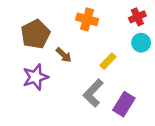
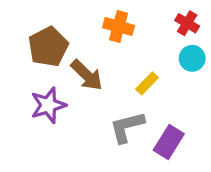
red cross: (137, 17) -> (187, 23), turned -35
brown arrow: (64, 55) -> (87, 75), size x1.5
gray L-shape: (93, 93) -> (127, 127), turned 32

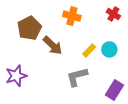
cyan circle: (192, 58) -> (109, 49), moved
purple star: (48, 105) -> (16, 76), moved
purple rectangle: (169, 142) -> (114, 90), moved

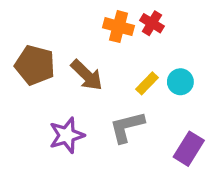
red cross: (113, 14) -> (152, 23), moved
brown pentagon: (29, 28) -> (35, 65), moved, turned -30
purple star: (16, 76) -> (67, 135), moved

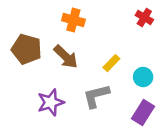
red cross: (152, 23) -> (144, 17), moved
orange cross: (119, 27) -> (73, 20), moved
cyan circle: (180, 82) -> (143, 77), moved

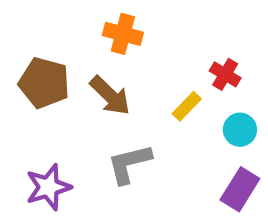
red cross: (144, 17) -> (225, 74), moved
gray L-shape: (96, 96) -> (129, 164), moved
purple star: (51, 102) -> (48, 187), moved

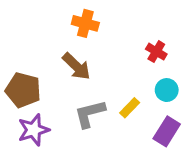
brown pentagon: (44, 83) -> (23, 90), moved
yellow rectangle: (187, 106) -> (130, 108), moved

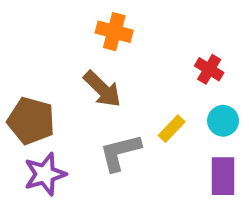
yellow rectangle: (130, 108) -> (172, 129), moved
purple rectangle: (167, 131) -> (223, 176), turned -32

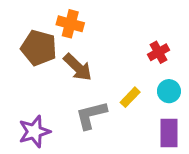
orange cross: (114, 32) -> (70, 24), moved
red cross: (209, 69) -> (159, 52), turned 30
brown pentagon: (31, 121) -> (39, 48), moved

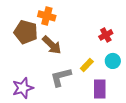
purple rectangle: (169, 133) -> (100, 89), moved

